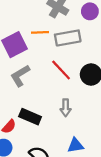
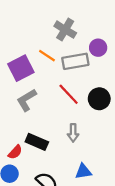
purple circle: (90, 11) -> (98, 48), moved
orange line: (40, 32) -> (47, 56), turned 35

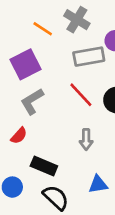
orange line: (47, 56) -> (43, 29), moved
black rectangle: (37, 142) -> (44, 166), moved
red semicircle: (15, 152) -> (19, 136), moved

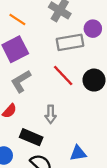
orange line: (43, 29) -> (17, 19), moved
gray arrow: (86, 140) -> (51, 114), moved

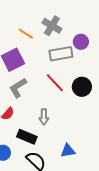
orange line: (17, 19) -> (26, 34), moved

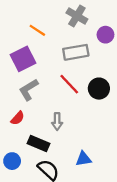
gray cross: (52, 26) -> (77, 16), moved
purple circle: (81, 42) -> (105, 35), moved

